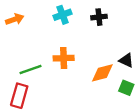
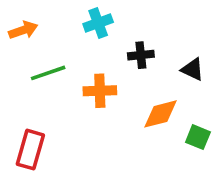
black cross: (99, 17) -> (141, 55), moved
black triangle: (126, 60) -> (193, 69), moved
green line: (31, 69) -> (48, 73), moved

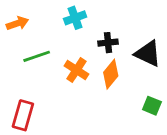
black triangle: (193, 69) -> (148, 54), size x1.5
orange cross: (100, 91) -> (76, 70), turned 35
orange diamond: (160, 114) -> (111, 74), moved, turned -36

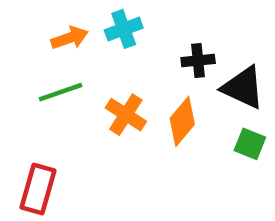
orange arrow: (17, 23) -> (70, 38), moved
black cross: (108, 43) -> (198, 61), moved
green square: (152, 106) -> (250, 144), moved

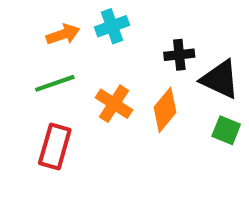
red rectangle: (38, 189) -> (55, 147), moved

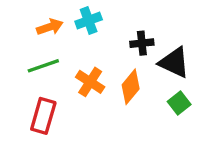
green square: (226, 130) -> (179, 103), turned 30

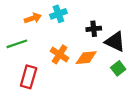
green line: (43, 66) -> (17, 44), moved
orange diamond: (131, 87) -> (86, 58), turned 45

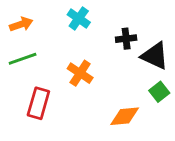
cyan cross: (58, 14) -> (79, 18), turned -35
orange arrow: (33, 18) -> (21, 24), moved
orange diamond: (86, 58) -> (125, 116), moved

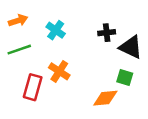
cyan cross: (79, 18) -> (56, 30), moved
orange cross: (80, 73) -> (59, 71), moved
green square: (159, 92) -> (125, 77), moved, turned -35

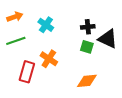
green square: (125, 77) -> (87, 47), moved

